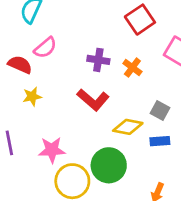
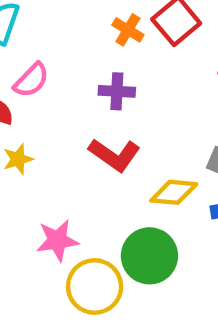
orange cross: (132, 67) -> (128, 30), moved

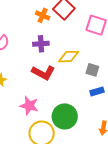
yellow diamond: (174, 192) -> (69, 57), moved
pink star: (57, 240) -> (29, 106), moved, turned 30

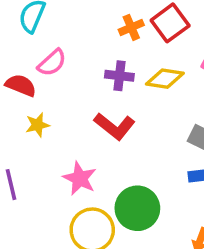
orange cross: (43, 15) -> (131, 27), turned 32
yellow diamond: (69, 57) -> (165, 79), moved

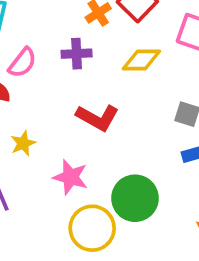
purple cross: (119, 76) -> (77, 54), moved
yellow star: (38, 125) -> (23, 143), moved

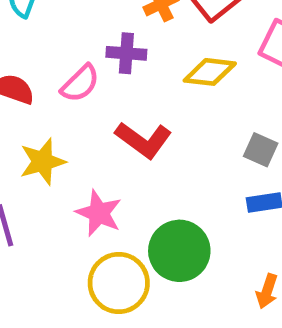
pink semicircle: (22, 63) -> (80, 83), moved
yellow star: (23, 143) -> (42, 162), size x1.4

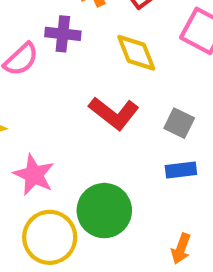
yellow diamond: (210, 72) -> (136, 53), turned 60
red L-shape: (144, 140) -> (114, 113), moved

